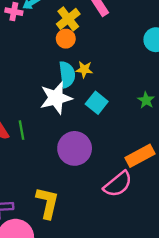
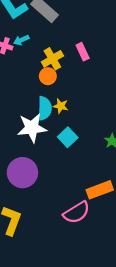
purple circle: (75, 148) -> (22, 173), moved

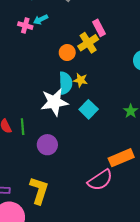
yellow cross: (52, 59) -> (88, 43), moved
purple circle: (22, 173) -> (47, 145), size x0.7

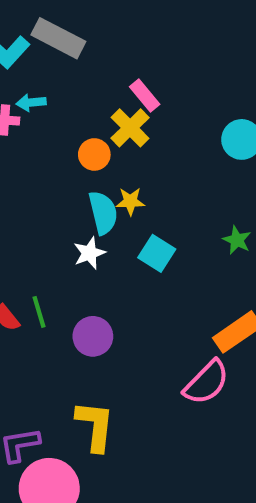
cyan arrow: (41, 20) -> (31, 103), turned 32
white star: (54, 102) -> (89, 253), size x0.6

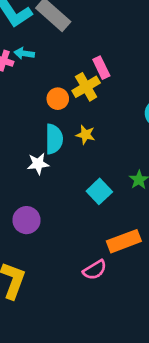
yellow star: (130, 201) -> (86, 135), moved
cyan square: (157, 253) -> (99, 191), moved
pink semicircle: (206, 382) -> (95, 270), size x0.7

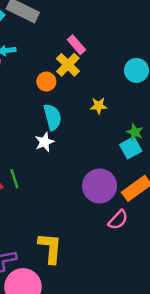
yellow star: (86, 135) -> (99, 106), moved
cyan square: (99, 191) -> (131, 148), moved, turned 30
purple circle: (26, 220) -> (100, 186), moved, size x1.4

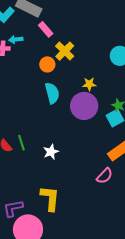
pink rectangle: (76, 45) -> (46, 29), moved
white star: (45, 142) -> (51, 152), moved
purple circle: (100, 186) -> (84, 106), moved

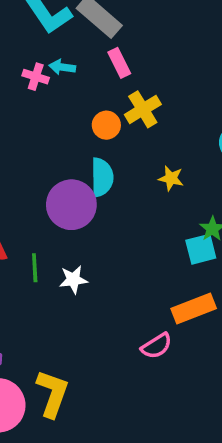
purple circle: (84, 106) -> (71, 205), moved
green line: (21, 143) -> (35, 268), moved
yellow L-shape: (50, 198) -> (52, 394), moved

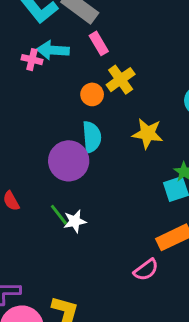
cyan arrow: (62, 67) -> (53, 50), size x1.5
yellow star: (171, 178) -> (148, 134), size x1.5
green line: (35, 268) -> (59, 215), moved, turned -30

